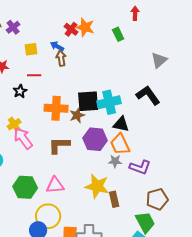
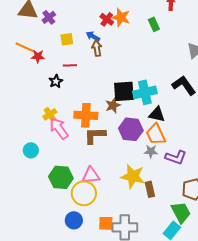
orange cross: (56, 108) -> (86, 115), moved
yellow circle: (48, 216) -> (84, 193), moved

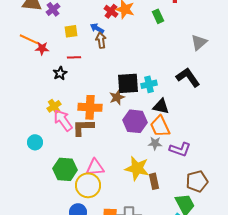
cyan cross: (145, 92) -> (149, 84), size x0.7
brown L-shape: (95, 135) -> (83, 127), moved

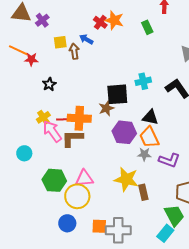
brown arrow: (101, 40) -> (74, 51), moved
red line: (74, 57) -> (63, 119), moved
cyan cross: (149, 84) -> (143, 81), moved

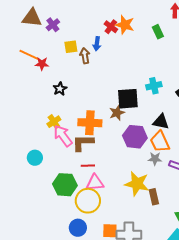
blue arrow: (86, 39) -> (97, 44), turned -112
red line: (63, 119) -> (88, 166), moved

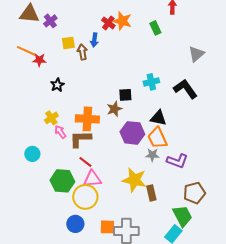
black square: (128, 99) -> (125, 95), size x0.6
pink arrow: (63, 136) -> (60, 132), size x0.6
red line: (88, 166) -> (85, 162), turned 40

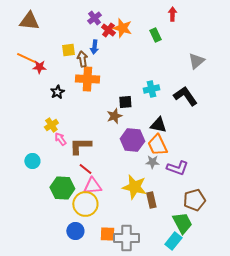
purple cross: (50, 21) -> (94, 18), moved
orange cross: (87, 119) -> (87, 79), moved

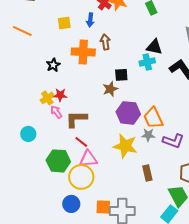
brown arrow: (82, 59) -> (105, 42), moved
red star: (39, 67) -> (60, 95), moved
black triangle: (158, 125) -> (154, 47), moved
yellow star: (134, 187) -> (125, 146), moved

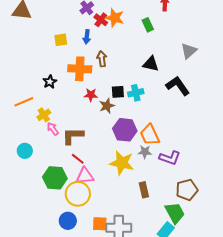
orange line: (22, 31) -> (24, 102), moved, turned -48
cyan cross: (147, 62) -> (136, 93), moved
red star: (60, 95) -> (91, 95), moved

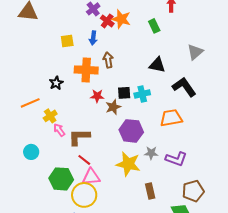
orange trapezoid: (150, 135) -> (171, 118), moved, turned 105

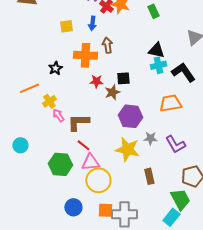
cyan cross: (142, 94) -> (158, 65), moved
cyan circle: (31, 152) -> (20, 145), moved
purple L-shape: (176, 159) -> (175, 144), turned 40
yellow circle: (84, 195) -> (98, 180), moved

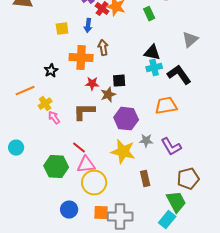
brown L-shape: (78, 122) -> (84, 112), moved

